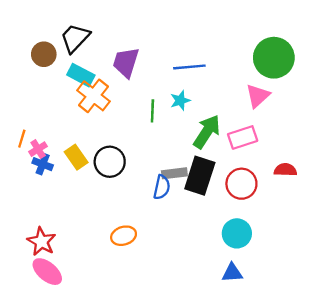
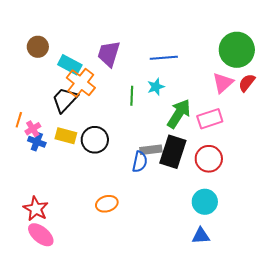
black trapezoid: (75, 38) -> (65, 100), moved
yellow rectangle: (76, 157) -> (66, 136), turned -40
red semicircle: (285, 170) -> (247, 83), moved, turned -54

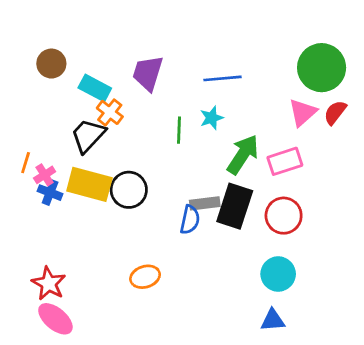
orange cross: (81, 83) -> (110, 112), size x0.7
yellow rectangle: (66, 136) -> (89, 184), size x1.5

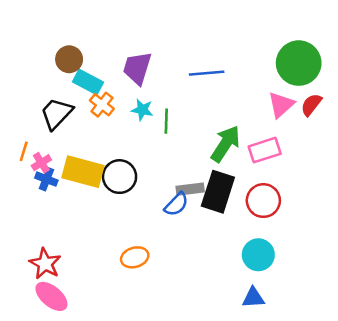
brown circle: (51, 64) -> (69, 59), moved
cyan star: (212, 118) -> (142, 110), moved, turned 30
black trapezoid: (88, 136) -> (56, 114), moved
blue semicircle: (190, 220) -> (176, 204), turned 32

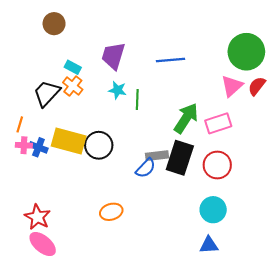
brown circle: (69, 59) -> (54, 24), moved
cyan rectangle: (88, 82) -> (73, 67), size x0.7
orange cross: (102, 105) -> (73, 86), moved
pink cross: (41, 163) -> (24, 145), moved, turned 35

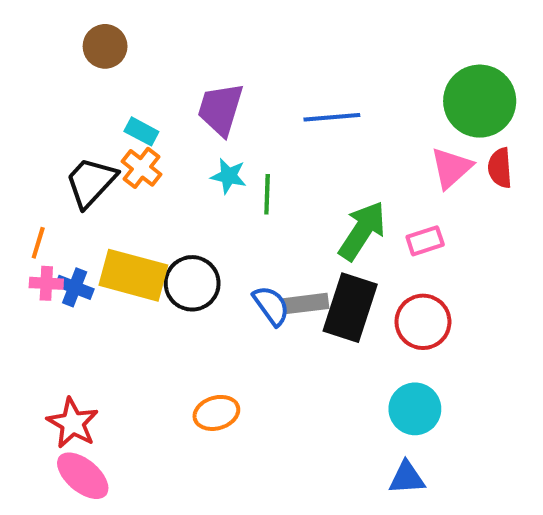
red semicircle: (257, 86) -> (500, 168), turned -42
pink rectangle: (218, 123) -> (425, 241), size x0.7
blue semicircle: (146, 168) -> (271, 306), moved, turned -80

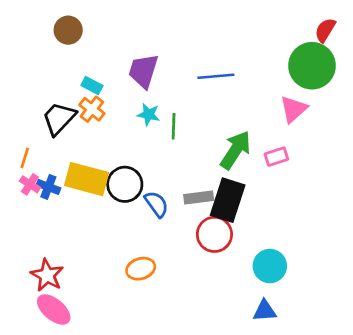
red semicircle: (500, 168) -> (325, 30), moved, turned 35
pink cross: (46, 283) -> (30, 184), turned 30
blue semicircle: (271, 306) -> (156, 204), moved
red circle: (423, 322) -> (214, 234), moved

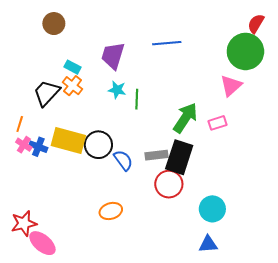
blue line: (216, 76) -> (167, 43), moved
red star: (47, 275) -> (24, 223), moved, turned 30

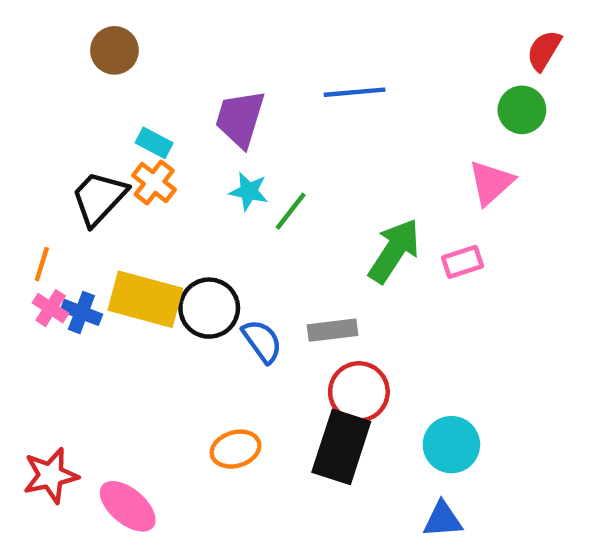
green circle: (245, 51) -> (522, 110), size x0.6
green line: (137, 99) -> (291, 211), turned 36
black rectangle: (179, 157) -> (341, 447), moved
pink ellipse: (42, 243) -> (128, 506), moved

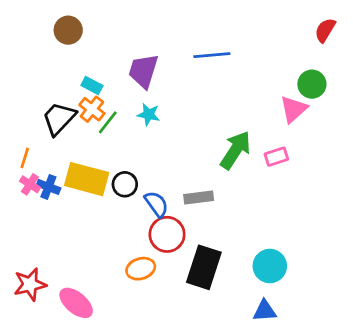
green circle: (522, 110) -> (312, 84), moved
green line: (291, 211) -> (108, 122), moved
black circle: (209, 308) -> (125, 184), size x0.7
red circle: (359, 392) -> (167, 234), moved

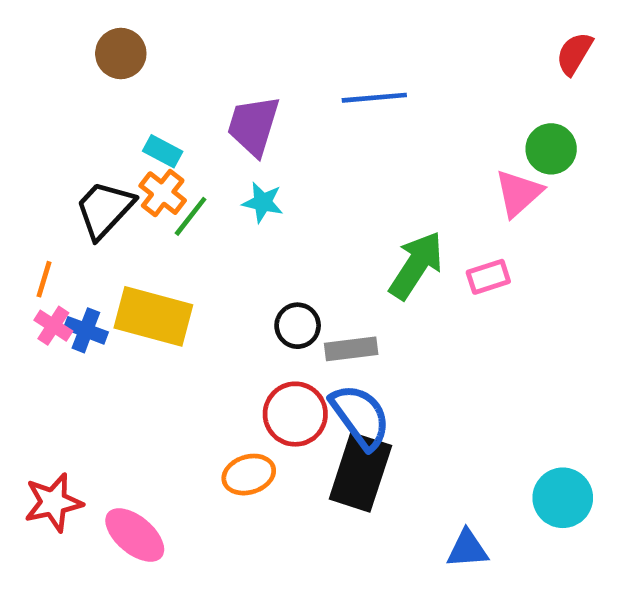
black circle: (125, 184) -> (298, 326), moved
blue semicircle: (156, 204) -> (360, 416), moved, size x1.4
cyan circle: (270, 266) -> (563, 498), moved

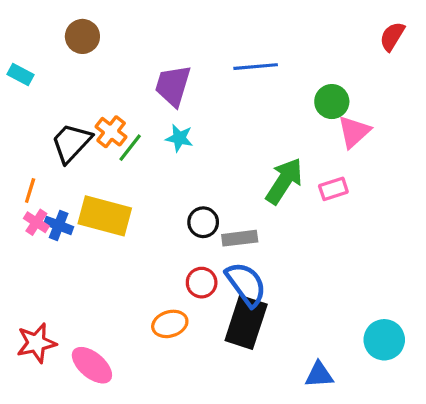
green circle: (551, 149) -> (332, 102), moved
cyan rectangle: (163, 151) -> (20, 75), moved
red circle: (295, 414) -> (202, 283), size x0.7

